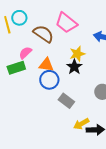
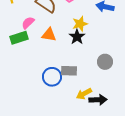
blue circle: (49, 80) -> (52, 77), moved
gray rectangle: (66, 101) -> (69, 71), turned -35

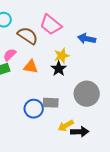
gray circle: (105, 62) -> (87, 94), size x1.6

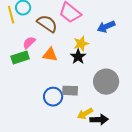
blue arrow: (87, 39) -> (106, 27), turned -36

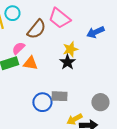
brown semicircle: (47, 24) -> (36, 29), turned 95
orange triangle: (50, 55) -> (30, 63), moved
gray circle: (106, 82) -> (100, 102), moved, size x0.7

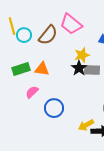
cyan circle: (12, 13) -> (24, 35), moved
pink semicircle: (18, 48) -> (32, 92), moved
gray rectangle: (59, 96) -> (92, 70), moved

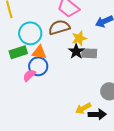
cyan circle: (24, 35) -> (30, 33), moved, size x1.5
brown semicircle: (48, 35) -> (59, 27), moved, turned -145
blue circle: (54, 108) -> (38, 66), moved

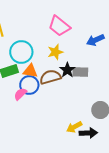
brown semicircle: (59, 27) -> (50, 77), moved
yellow star: (79, 38) -> (55, 52), moved

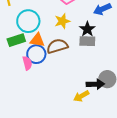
black star: (67, 70) -> (87, 29), moved
pink semicircle: (20, 94) -> (27, 63), turned 120
black arrow: (88, 133) -> (95, 84), moved

